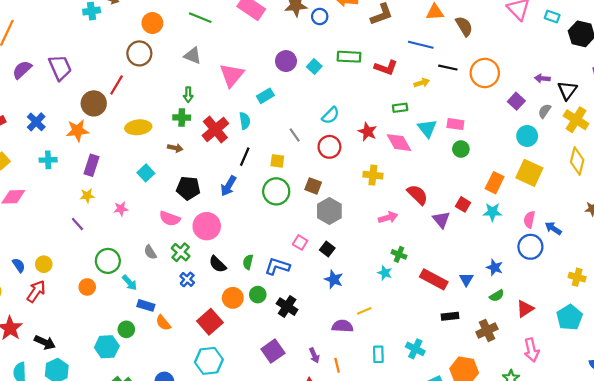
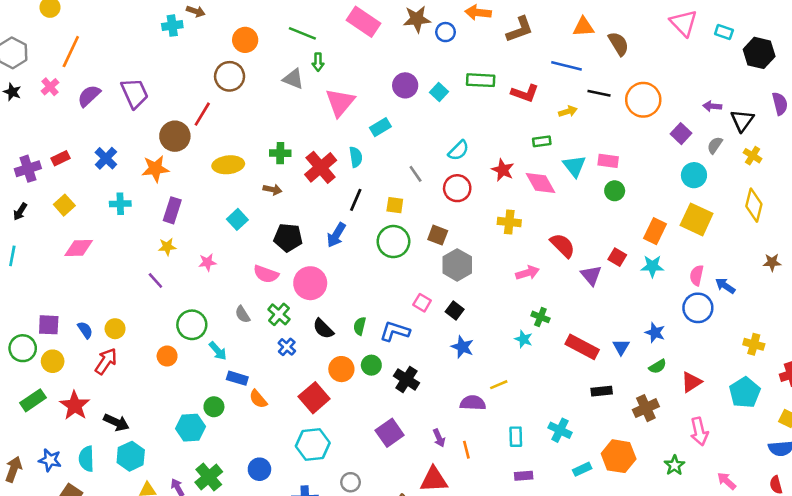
green arrow: (188, 95) -> (318, 62), moved
yellow cross: (576, 120) -> (753, 156), size x0.6

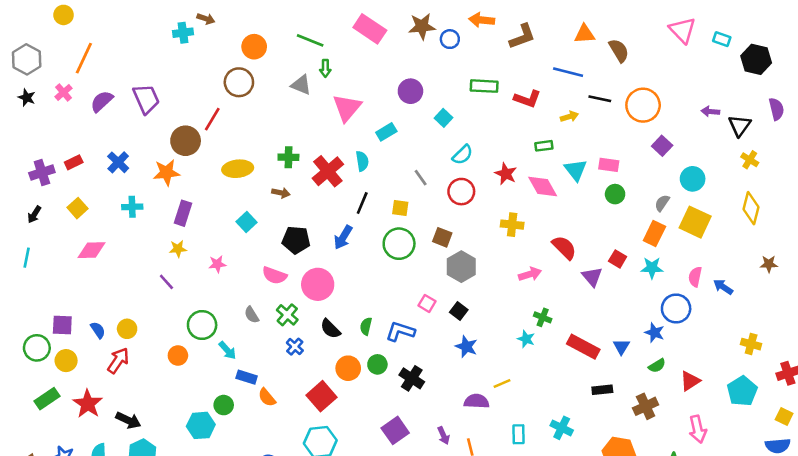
cyan square: (439, 92) -> (444, 118), moved
purple square: (681, 134) -> (662, 146), moved
gray semicircle: (715, 145) -> (662, 203), moved
blue circle: (698, 308) -> (676, 308), moved

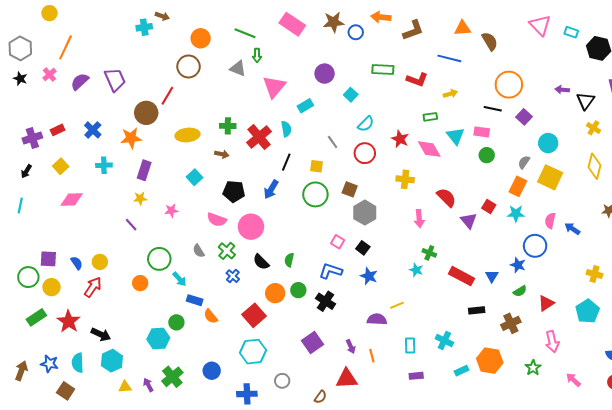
black line: (600, 99) -> (493, 109), moved
pink arrow: (530, 274) -> (419, 219), turned 102
blue L-shape: (400, 331) -> (331, 271), moved

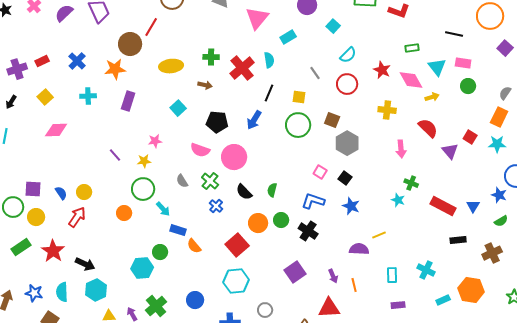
yellow arrow: (450, 94) -> (432, 97), moved
black line: (493, 109) -> (454, 34), moved
yellow star: (140, 198) -> (144, 161), moved

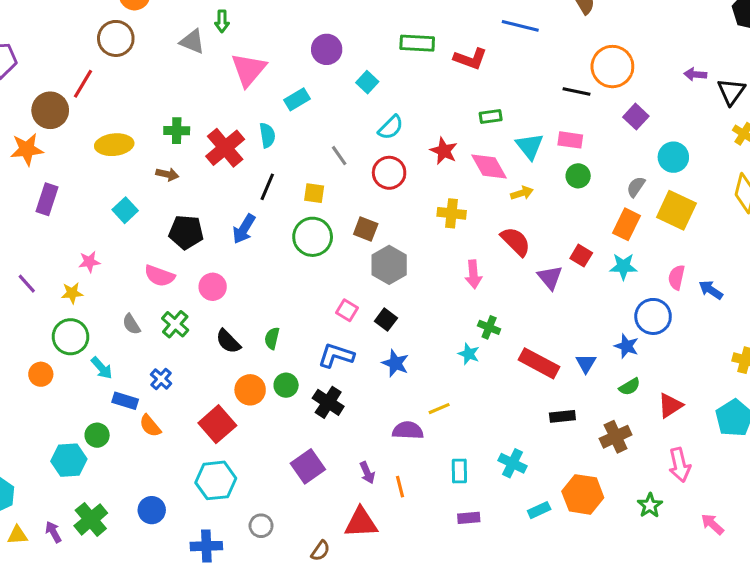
black line: (454, 34) -> (577, 92), moved
pink circle: (234, 157) -> (213, 287), size x0.7
blue cross: (216, 206) -> (161, 379), moved

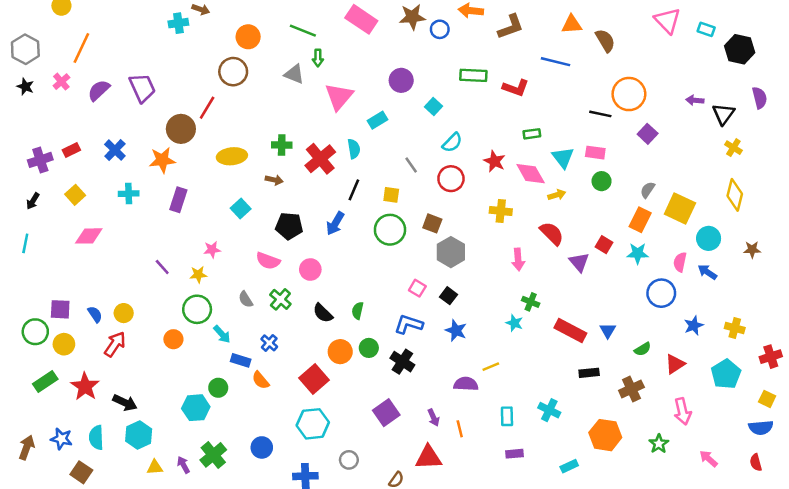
cyan circle: (673, 157) -> (709, 238), moved
blue star: (626, 346) -> (694, 326), moved, turned 30
cyan rectangle: (539, 510) -> (569, 466), moved

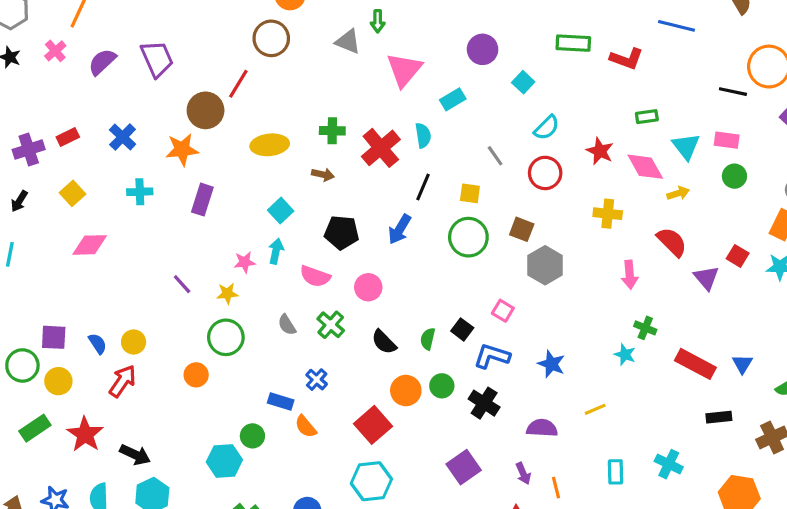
black square: (448, 296) -> (462, 329), moved
cyan arrow: (222, 334) -> (276, 251), moved, turned -126
purple semicircle: (466, 384) -> (542, 428), moved

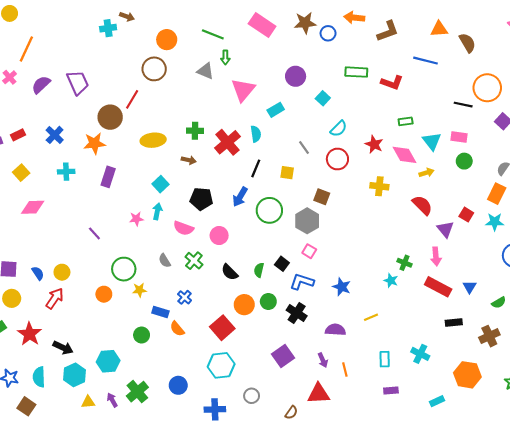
green circle: (468, 237) -> (269, 210), moved
gray hexagon: (545, 265) -> (307, 221), moved
pink arrow: (630, 275) -> (436, 256), moved
yellow star: (227, 293) -> (139, 290), moved
cyan hexagon: (224, 461) -> (108, 361), moved

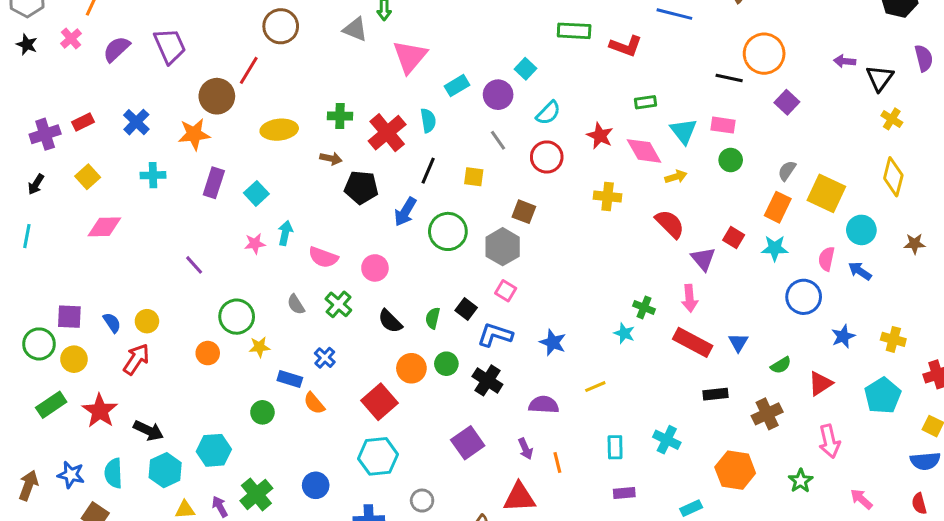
purple circle: (296, 76) -> (498, 95), moved
cyan square: (160, 184) -> (256, 193), moved
black pentagon: (201, 199) -> (361, 187), moved

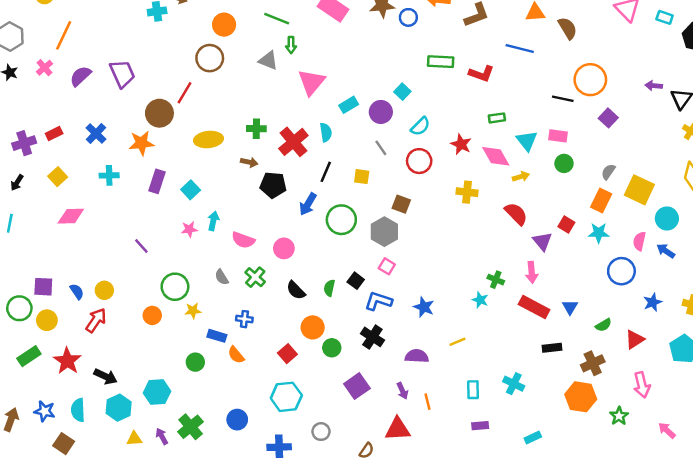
blue cross: (325, 358) -> (244, 319), turned -35
green circle: (446, 364) -> (332, 348), moved
red square: (380, 402) -> (287, 354), size x0.7
orange hexagon: (735, 470) -> (581, 397), moved

